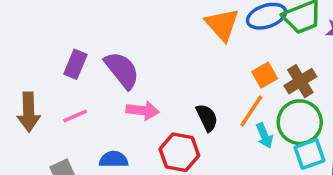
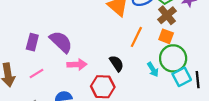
orange square: (265, 75) -> (166, 36), moved, turned -32
brown cross: (300, 81) -> (167, 15), moved
orange line: (251, 111) -> (136, 37), moved

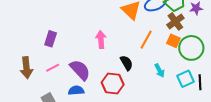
purple semicircle: (61, 42) -> (80, 70), moved
green circle: (173, 58) -> (191, 48), moved
pink arrow: (77, 65) -> (101, 40), moved, turned -96

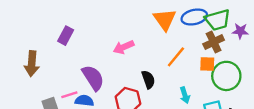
pink arrow: (101, 40) -> (124, 47), turned -120
orange square: (173, 41) -> (207, 64), turned -32
pink line: (53, 68) -> (69, 95), moved

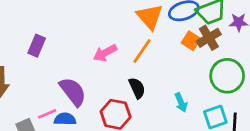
orange line: (176, 57) -> (142, 51), moved
orange square: (207, 64) -> (191, 41), moved, turned 35

